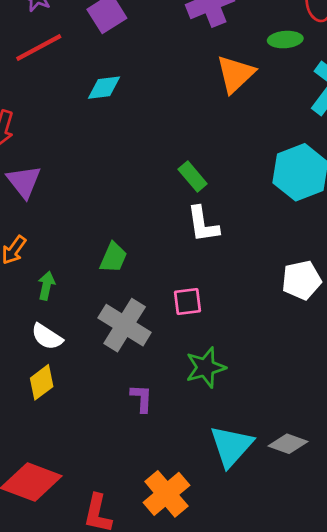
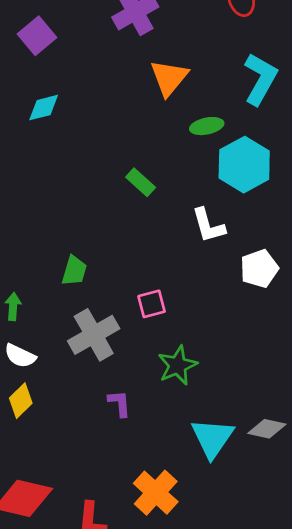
green ellipse: (285, 40) -> (207, 126), moved
white L-shape: (203, 224) -> (208, 225), moved
gray cross: (125, 325) -> (94, 335), turned 36

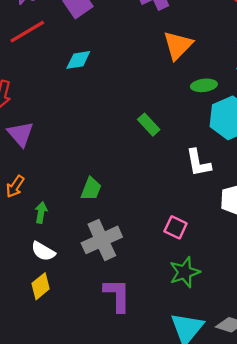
pink square: (152, 304) -> (176, 227), moved, turned 35
green star: (177, 365) -> (185, 272), moved
purple L-shape: (119, 403) -> (117, 295), size x1.6

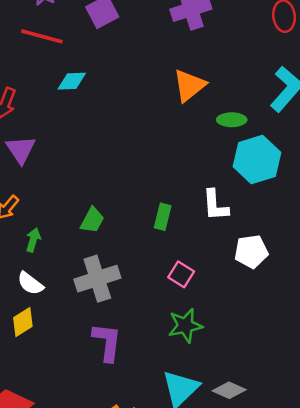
red line: (27, 32) -> (42, 36), turned 39
orange triangle: (178, 45) -> (189, 85), moved
cyan diamond: (78, 60) -> (72, 81), moved
green rectangle: (149, 125) -> (163, 217), moved, turned 50

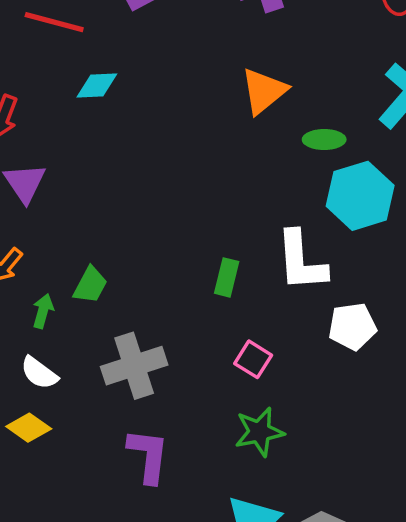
white L-shape: (215, 205) -> (301, 261), size x1.4
green trapezoid: (92, 220) -> (90, 285), moved
yellow diamond: (23, 322) -> (29, 428), turned 68

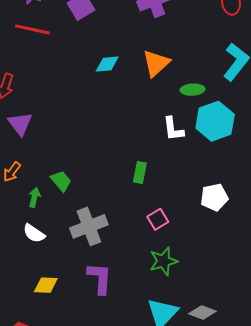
cyan diamond: (97, 85) -> (107, 64), moved
white L-shape: (301, 261) -> (173, 129), moved, size x0.7
green trapezoid: (90, 285) -> (61, 181), turned -65
pink square: (253, 359) -> (158, 219), turned 30
yellow diamond: (29, 428) -> (46, 285), moved, turned -30

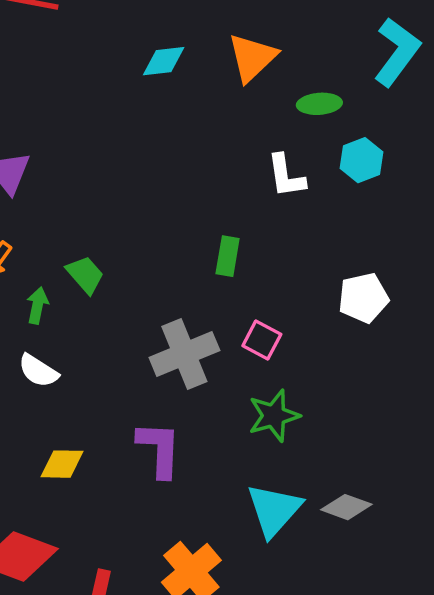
cyan hexagon: (215, 121) -> (362, 160), size x0.6
pink square: (158, 219) -> (262, 340), turned -30
gray cross: (89, 226) -> (184, 354), moved

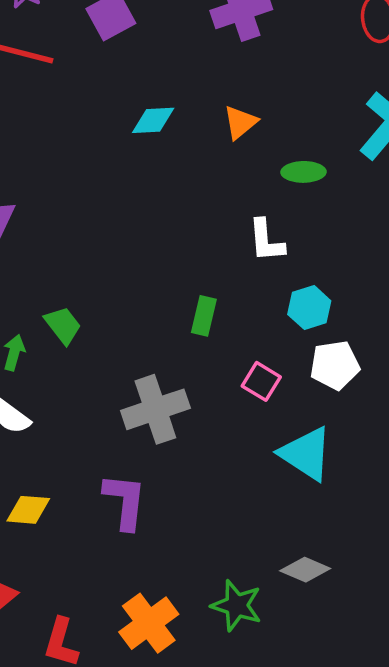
orange triangle: (252, 58) -> (240, 122), size x0.7
cyan hexagon: (362, 160) -> (309, 308), moved
pink square: (262, 340) -> (261, 381), moved
green star: (274, 416) -> (237, 606), moved, turned 30
cyan triangle: (274, 510) -> (306, 454), moved, turned -42

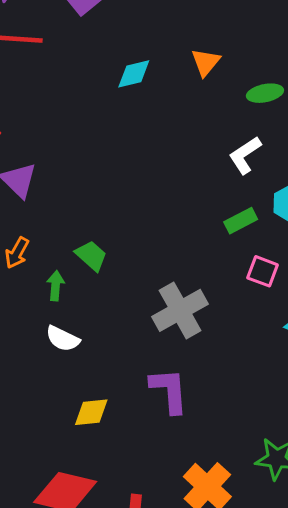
white L-shape: (266, 241) -> (245, 155), turned 72
green rectangle: (204, 316) -> (241, 221), moved, turned 60

